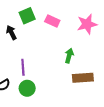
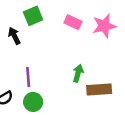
pink rectangle: (52, 21) -> (73, 22), moved
green arrow: (69, 56) -> (78, 73), moved

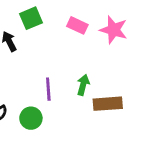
pink star: (104, 26) -> (114, 30), turned 30
purple line: (28, 77) -> (48, 89), moved

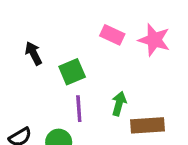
green square: (31, 18) -> (72, 72), moved

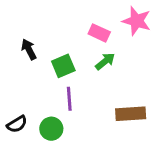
pink star: (154, 40) -> (137, 21), moved
green arrow: (119, 104) -> (105, 61), moved, turned 36

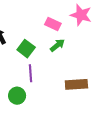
green square: (63, 66) -> (26, 49), turned -30

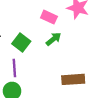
purple line: (30, 73) -> (14, 68), moved

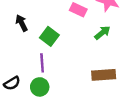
green arrow: (54, 39) -> (102, 33), moved

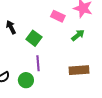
purple line: (42, 63) -> (38, 63), moved

